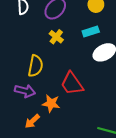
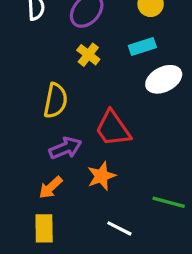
purple arrow: (25, 91) -> (65, 148), moved, turned -36
orange star: (51, 103) -> (101, 176), moved, turned -30

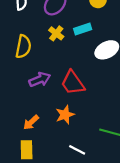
cyan rectangle: (142, 47) -> (83, 29), moved
yellow semicircle: (56, 101) -> (23, 47), moved
purple arrow: (65, 148) -> (40, 80), moved

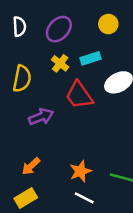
red trapezoid: (73, 83) -> (79, 95), moved
orange star: (65, 115) -> (80, 171), moved
yellow rectangle: (27, 150) -> (26, 198), turned 60

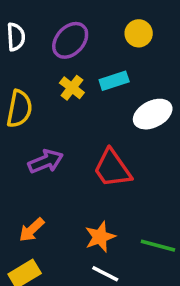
red trapezoid: (79, 95) -> (112, 168), moved

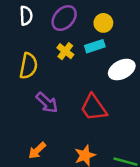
yellow circle: (139, 33) -> (103, 23), moved
purple arrow: (46, 161) -> (47, 103), turned 65

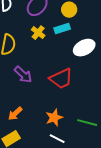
red trapezoid: (94, 108) -> (61, 79), turned -80

